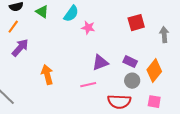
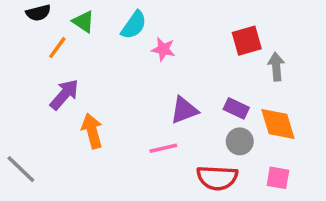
orange line: (13, 27) -> (57, 48), moved
gray arrow: (164, 35) -> (276, 67), moved
purple arrow: (20, 48) -> (64, 94), moved
orange diamond: (154, 71) -> (278, 124), turned -55

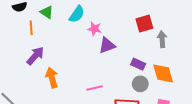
orange line: (57, 48) -> (31, 28), turned -40
purple triangle: (184, 110) -> (107, 45), moved

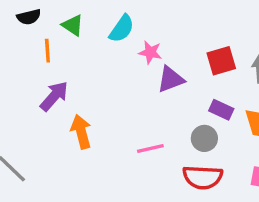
red square: (144, 24) -> (221, 61), moved
gray circle: (140, 84) -> (204, 138), moved

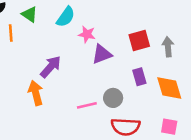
purple arrow: (54, 96) -> (51, 67), moved
purple rectangle: (221, 110) -> (139, 77), turned 49
gray circle: (204, 138) -> (113, 98), moved

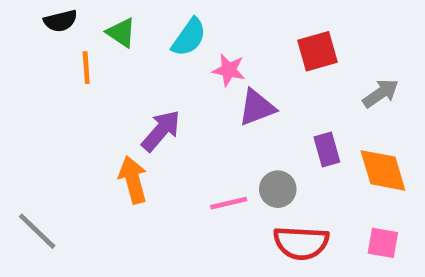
red square: (139, 41) -> (317, 51), moved
gray arrow: (168, 47) -> (381, 93), turned 60

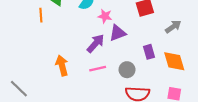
purple arrow: (161, 131) -> (96, 43), moved
pink line: (229, 203) -> (98, 69), moved

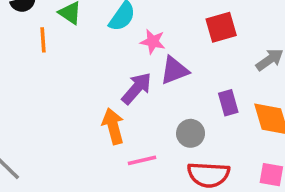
orange arrow: (62, 65) -> (113, 126), moved
pink line: (98, 69) -> (142, 160), moved

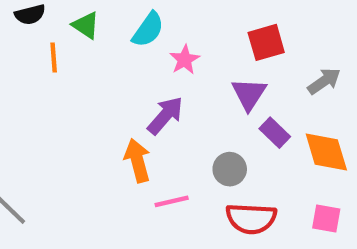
pink star: (153, 42) -> (185, 60), turned 30
purple triangle: (174, 70) -> (249, 94), moved, turned -36
purple rectangle: (228, 103) -> (275, 133), turned -30

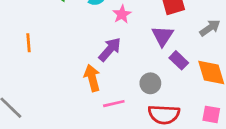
orange line: (54, 57) -> (29, 43), moved

